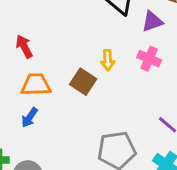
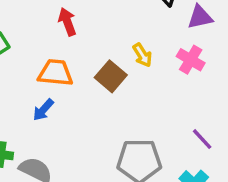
red arrow: (24, 46) -> (67, 22), moved
yellow arrow: (108, 60) -> (142, 55), turned -36

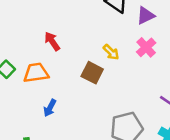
pink cross: (191, 60) -> (146, 47), turned 30
orange trapezoid: (55, 73) -> (36, 73), moved

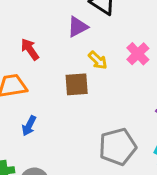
purple triangle: (146, 16) -> (78, 27), moved
brown square: (92, 73) -> (77, 84), turned -30

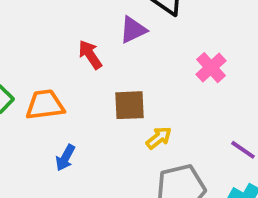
red arrow: (30, 49) -> (90, 55), moved
yellow arrow: (98, 60) -> (159, 138), moved, turned -84

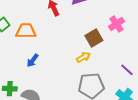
brown square: (130, 105) -> (94, 38), moved, turned -36

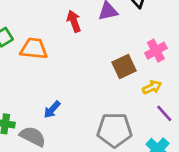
yellow arrow: (83, 57) -> (152, 87), moved
blue arrow: (33, 60) -> (52, 110), moved

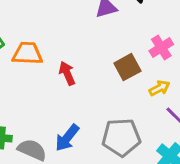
red arrow: (74, 21) -> (67, 73), moved
blue arrow: (52, 110) -> (67, 138), moved, size x1.4

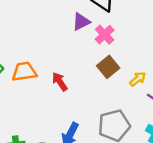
pink cross: (161, 48) -> (105, 35), moved

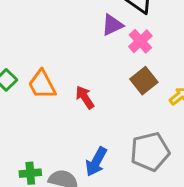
orange trapezoid: (24, 72) -> (42, 84), turned -110

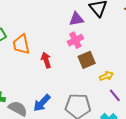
pink cross: (140, 41) -> (75, 40), moved

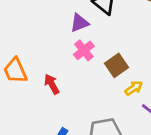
brown square: (87, 60) -> (116, 65), moved

